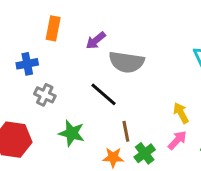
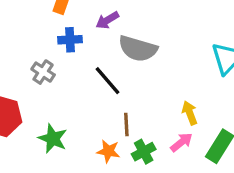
blue cross: (27, 64) -> (70, 40), moved
green star: (72, 133) -> (53, 139), moved

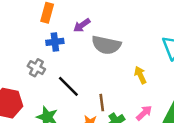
black line: (108, 81) -> (68, 86), moved
yellow arrow: (190, 113) -> (140, 75), moved

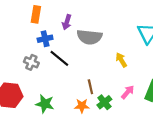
purple arrow: (82, 25) -> (67, 22), turned -32
black line: (68, 86) -> (59, 58), moved

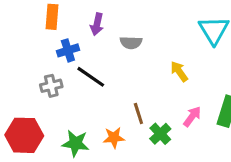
gray semicircle: (89, 37) -> (131, 43), size x0.6
gray cross: (31, 62) -> (51, 86), turned -32
orange star: (82, 106) -> (114, 138), moved

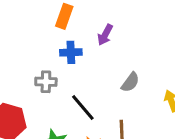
gray semicircle: (131, 43) -> (130, 82), moved, turned -70
black line: (91, 77) -> (83, 108), moved

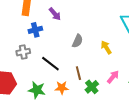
purple arrow: (105, 35) -> (55, 14), turned -56

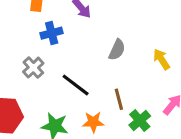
gray cross: (23, 52) -> (33, 68), turned -32

